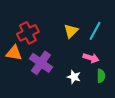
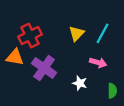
green semicircle: (101, 76) -> (112, 91), moved

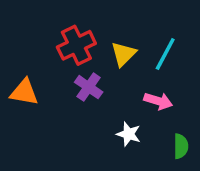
red cross: (30, 36) -> (76, 45), moved
purple cross: (44, 68) -> (89, 87), moved, size x0.7

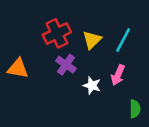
pink arrow: (158, 101) -> (118, 75), turned 96
white star: (129, 134) -> (92, 85), moved

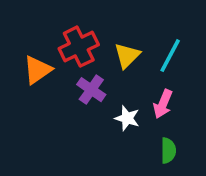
orange triangle: (18, 69) -> (37, 70), moved, turned -45
green semicircle: (135, 109) -> (168, 151), moved

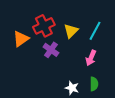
white star: (127, 118) -> (72, 88), moved

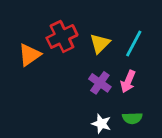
purple cross: (51, 50) -> (100, 83), moved
green semicircle: (94, 84) -> (132, 118), turned 88

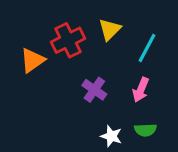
yellow triangle: (100, 44) -> (110, 29), moved
purple cross: (100, 83) -> (94, 90), moved

